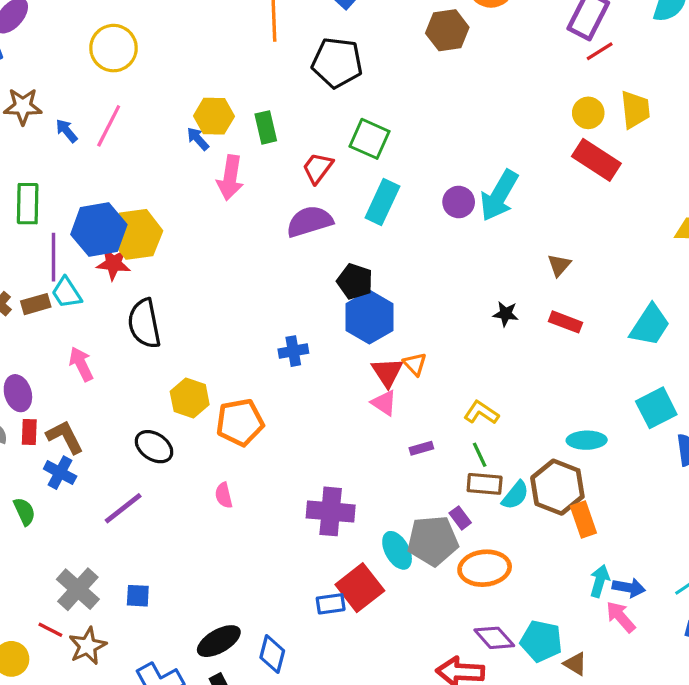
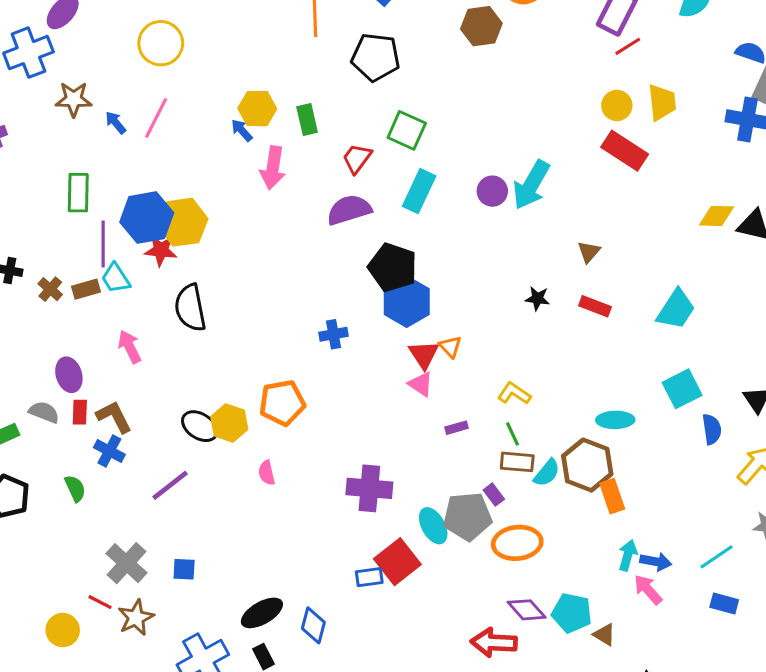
black pentagon: (355, 281) -> (393, 267), size x1.4
yellow hexagon: (190, 398) -> (229, 423), moved

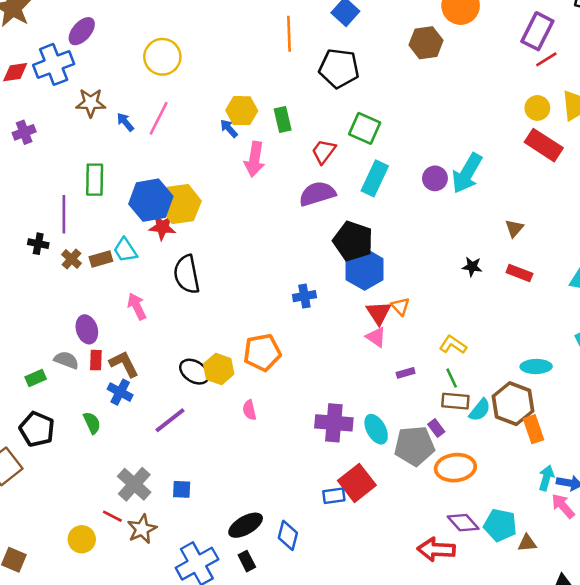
purple line: (103, 244) -> (64, 214), moved
cyan ellipse: (433, 526) -> (376, 429), moved
brown triangle: (604, 635) -> (527, 543), turned -36

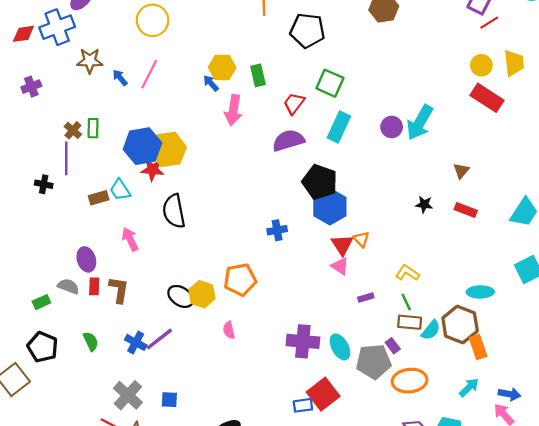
green rectangle: (95, 180) -> (93, 128), size x0.7
brown cross: (71, 259) -> (73, 130), moved
brown L-shape: (124, 364) -> (119, 290), turned 36
blue cross: (120, 392) -> (136, 342), moved
cyan arrow: (546, 478) -> (469, 387), moved, turned 30

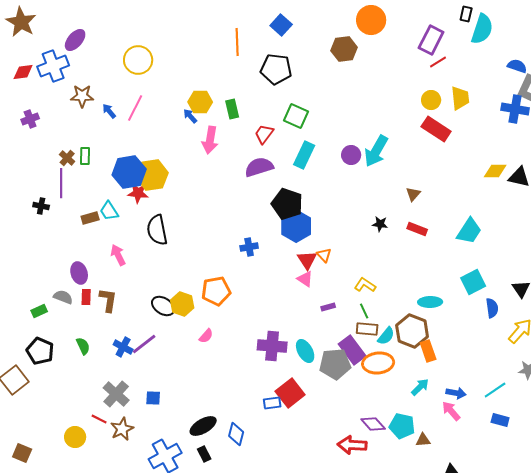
pink semicircle: (229, 330) -> (206, 336), turned -126
purple rectangle: (393, 346) -> (352, 350), size x2.0
orange ellipse: (410, 381) -> (378, 363), moved

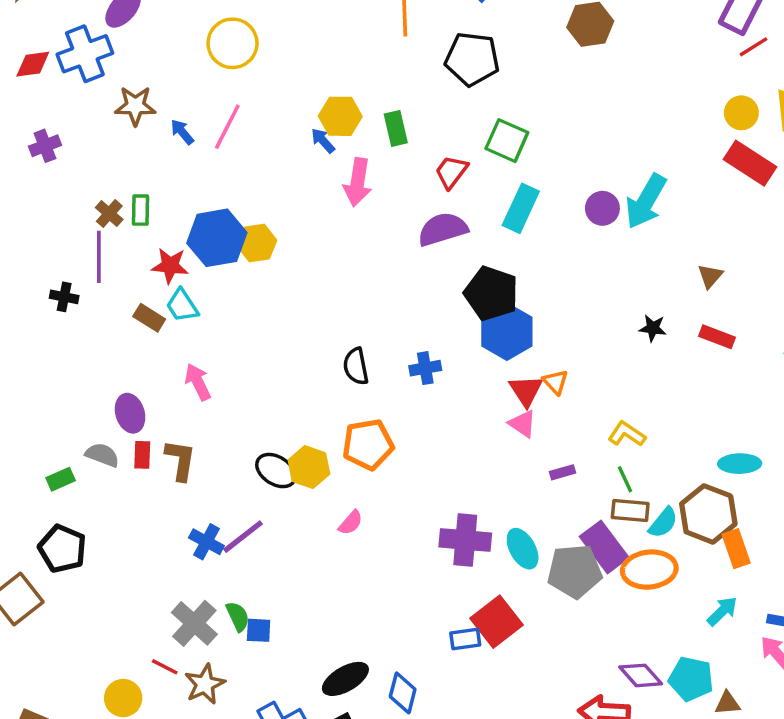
yellow hexagon: (152, 175) -> (257, 243), size x0.7
red star: (138, 193) -> (170, 266), moved
brown rectangle: (90, 218) -> (149, 318), turned 48
black semicircle: (157, 230) -> (356, 366), moved, size x0.7
green semicircle: (83, 346) -> (238, 616), moved

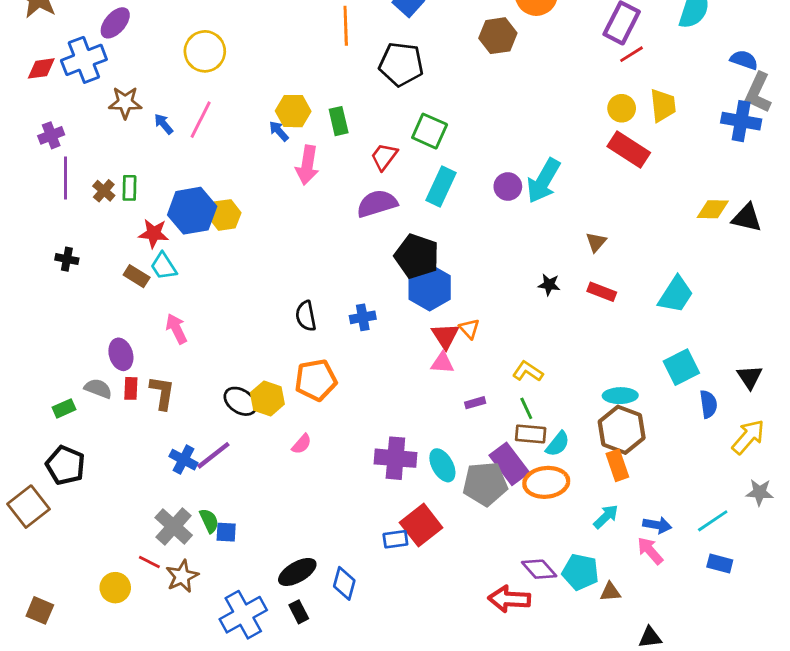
purple line: (99, 257) -> (65, 178), moved
pink triangle: (523, 424) -> (442, 363), turned -30
brown hexagon: (708, 514) -> (622, 430), moved

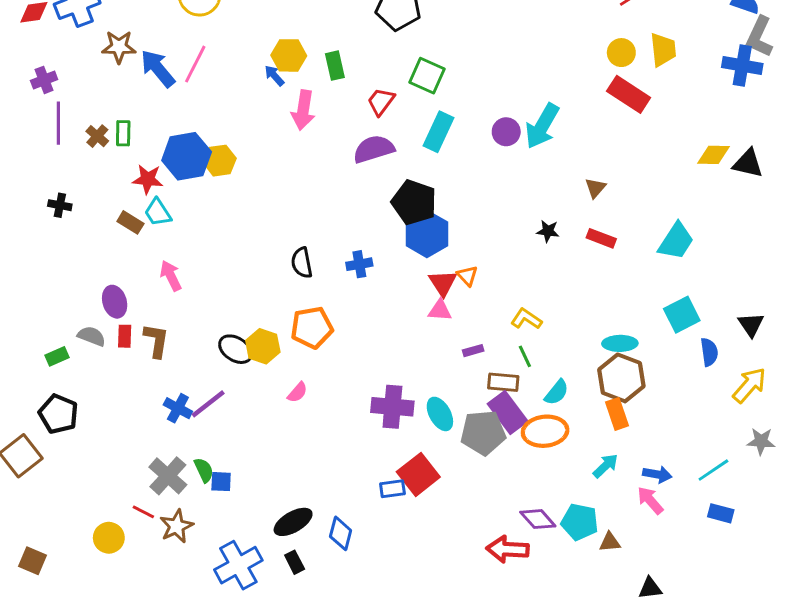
blue arrow: (164, 124) -> (158, 68), size x1.8
brown rectangle: (531, 434) -> (503, 382), moved

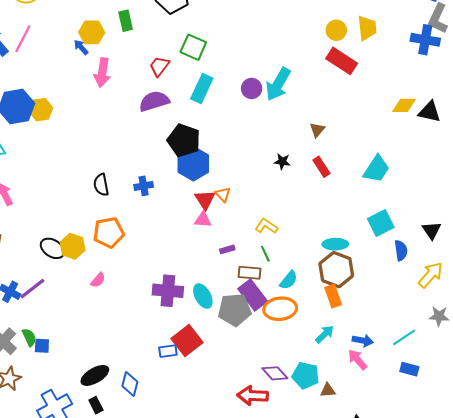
green rectangle: (335, 66) -> (126, 21), moved
red rectangle: (601, 238) -> (321, 167), turned 36

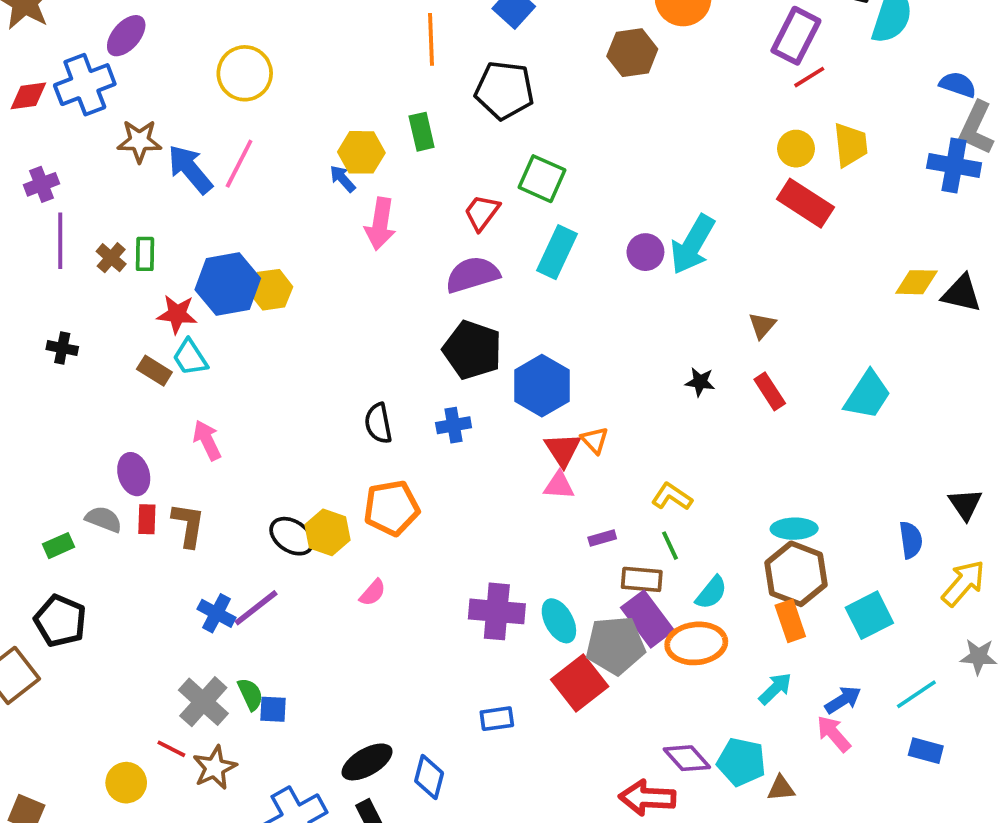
black pentagon: (184, 140) -> (472, 350), moved
cyan square: (381, 223) -> (869, 615), moved
red square: (187, 341) -> (580, 683), moved
blue arrow: (363, 341) -> (843, 700), turned -42

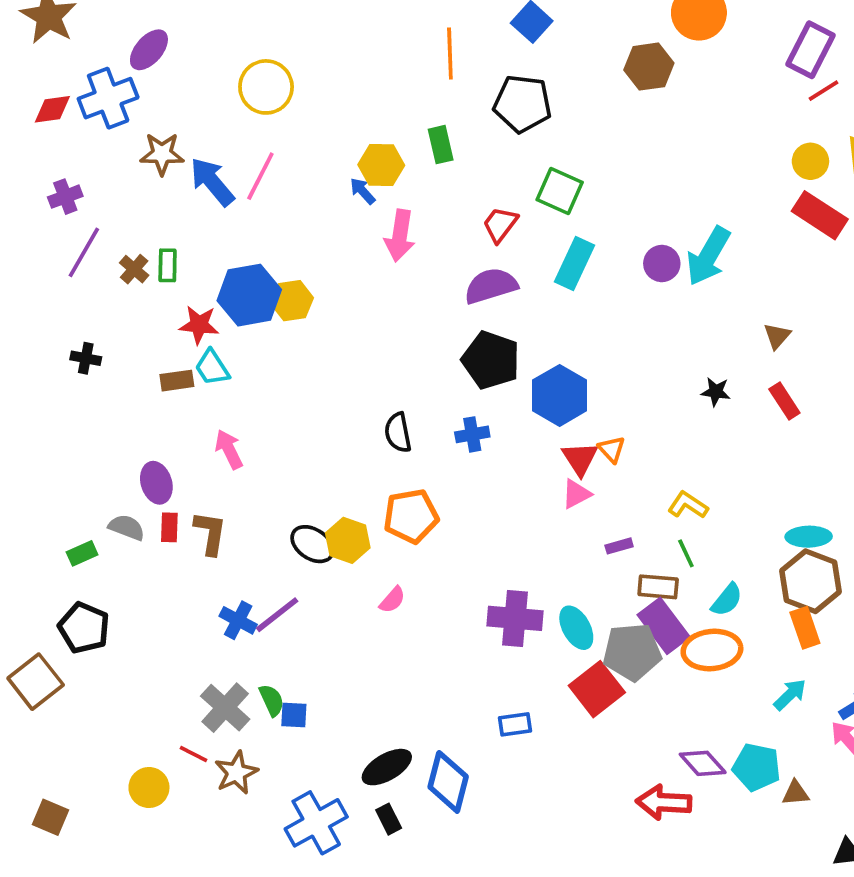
purple line: (60, 241) -> (84, 252), turned 30
brown rectangle: (154, 371) -> (177, 381), turned -40
pink triangle: (559, 485) -> (576, 494), turned -32
blue diamond: (429, 777) -> (448, 782), size x1.4

